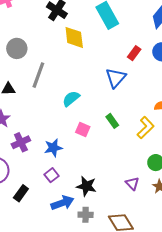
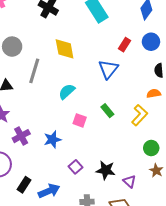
yellow diamond: (74, 37) -> (65, 49), moved
purple square: (51, 175) -> (75, 167), moved
purple triangle: (132, 184) -> (129, 181), moved
black star: (86, 186) -> (106, 170), moved
blue arrow: (62, 203) -> (49, 191), moved

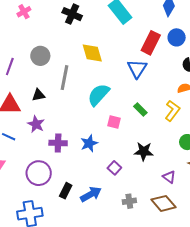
red rectangle: (125, 45) -> (151, 43), size x1.6
cyan semicircle: (67, 92) -> (99, 95), size x1.4
purple cross: (21, 136) -> (58, 143), turned 36
black star: (106, 170) -> (144, 151), moved

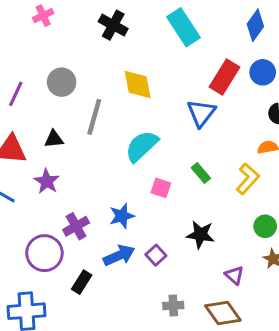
purple cross: (58, 143) -> (76, 226), moved, turned -36
blue arrow: (91, 194) -> (119, 255), moved

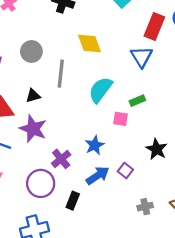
green rectangle: (201, 173) -> (137, 101), moved, turned -63
purple star: (47, 181) -> (33, 129), size x1.4
black star: (200, 235) -> (157, 149), turned 30

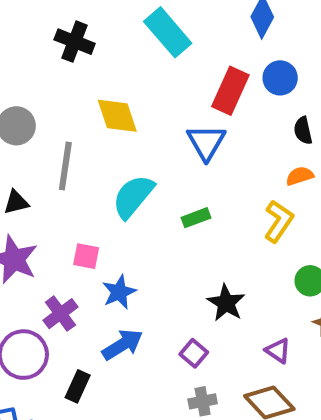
pink square: (120, 119) -> (86, 256), moved
purple square: (125, 171) -> (194, 353), moved

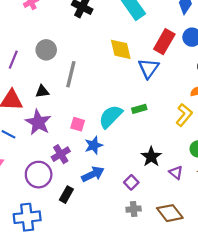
yellow diamond: (117, 116) -> (121, 49), moved
cyan semicircle: (133, 197) -> (111, 117), moved
purple triangle: (278, 351) -> (176, 173), moved

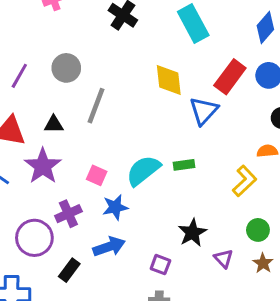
purple square: (131, 182) -> (160, 265), turned -32

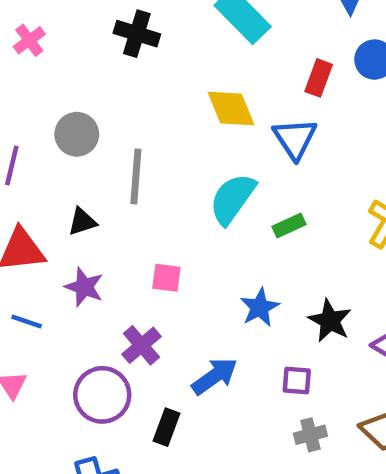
red rectangle: (230, 77) -> (319, 78), size x0.7
purple star: (43, 166) -> (84, 287), size x0.7
cyan semicircle: (143, 170) -> (232, 199), moved
blue star: (115, 207) -> (260, 307), moved

